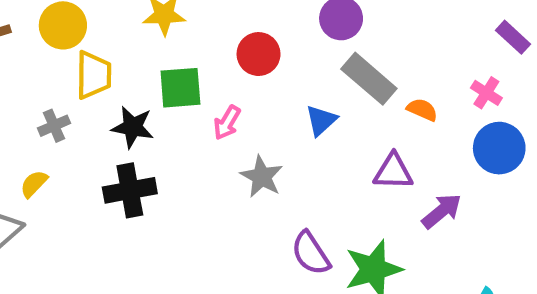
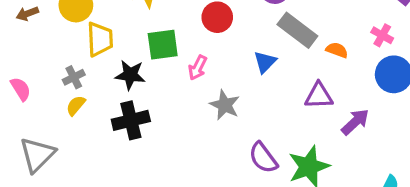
yellow semicircle: (34, 184) -> (76, 105), moved

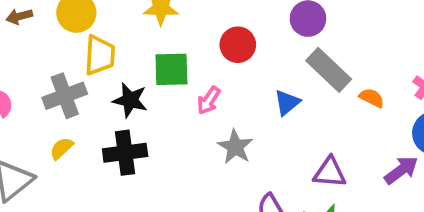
gray cross: (74, 77) -> (65, 96), size x1.6
purple triangle: (319, 96) -> (330, 172), moved
yellow semicircle: (76, 105) -> (61, 148), moved
purple arrow: (355, 122) -> (401, 170), moved

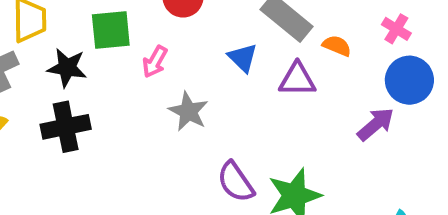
blue triangle: (287, 102) -> (243, 58), turned -32
purple triangle: (330, 172) -> (297, 79), moved

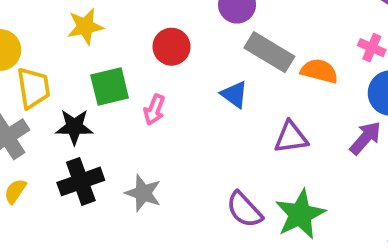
orange semicircle: (337, 46) -> (319, 71), size x1.4
purple triangle: (297, 79) -> (291, 137), moved
gray star: (188, 111) -> (143, 193), moved

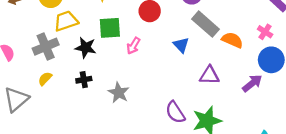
yellow trapezoid: (33, 88) -> (66, 21), turned -110
black cross: (81, 181) -> (84, 80), size x0.6

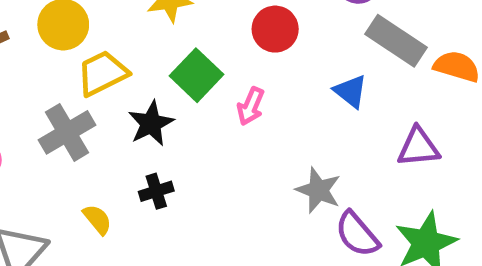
green square: (110, 28) -> (196, 75), turned -35
black star: (86, 48) -> (151, 123), turned -30
yellow semicircle: (45, 79) -> (97, 219), moved, turned 104
gray star: (119, 93) -> (318, 190), moved

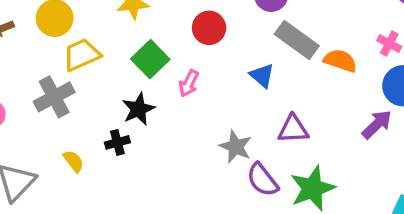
black star: (151, 123) -> (138, 109), moved
purple triangle: (418, 147) -> (293, 129), moved

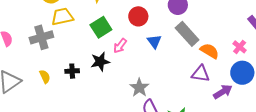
blue triangle: (262, 76) -> (154, 41), moved
black star: (138, 109) -> (100, 62), moved
purple triangle: (293, 129) -> (201, 74), moved

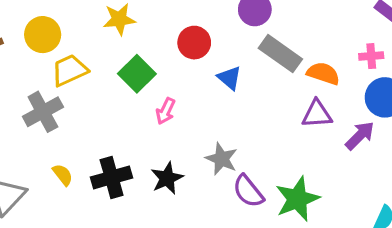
pink arrow: (120, 46) -> (166, 111), moved
pink cross: (240, 47) -> (371, 56), turned -32
black star: (100, 62) -> (167, 178), moved
black cross: (72, 71) -> (112, 177), moved, size x1.6

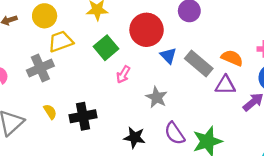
red circle: (194, 43) -> (147, 30), size x1.5
gray rectangle: (280, 54) -> (199, 64), moved
gray star: (222, 159) -> (157, 97), moved
black star: (167, 178) -> (135, 138), moved, turned 30

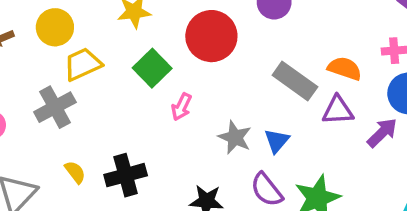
blue triangle: (168, 56) -> (277, 141), moved, turned 30

